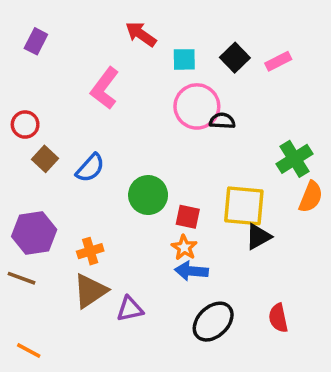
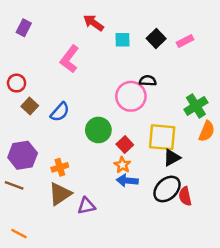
pink circle: (197, 106) -> (131, 96), moved
red square: (188, 217) -> (125, 144), turned 35
red semicircle: (278, 318) -> (185, 196), moved
black ellipse: (213, 322) -> (167, 189), moved

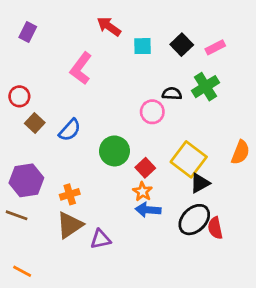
pink circle: (131, 96) -> (152, 112), size x0.7
green cross: (196, 106) -> (205, 87), moved
yellow square: (162, 137) -> (189, 159), turned 32

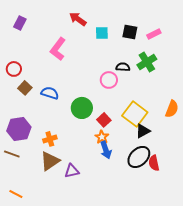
black square: (182, 45) -> (130, 32), turned -35
blue semicircle: (70, 130) -> (50, 93), turned -114
blue arrow: (148, 210) -> (106, 150), turned -114

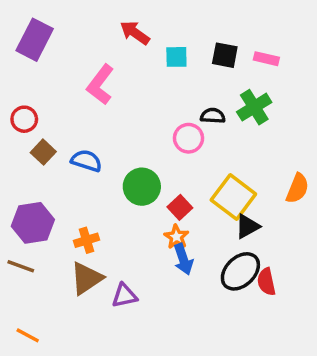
purple rectangle: (20, 23) -> (35, 40), size x1.6
pink rectangle: (154, 34) -> (266, 59), turned 40

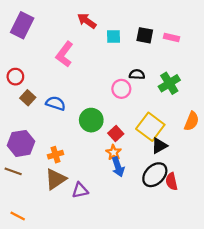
green cross: (254, 107) -> (169, 83), moved

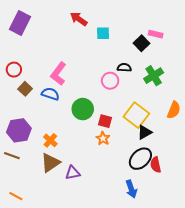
black square: (145, 35) -> (141, 43), moved, turned 35
pink L-shape: (64, 54) -> (58, 74), moved
red square: (116, 133) -> (105, 121), turned -32
orange cross: (56, 155) -> (50, 140), turned -32
blue arrow: (118, 167) -> (131, 189), moved

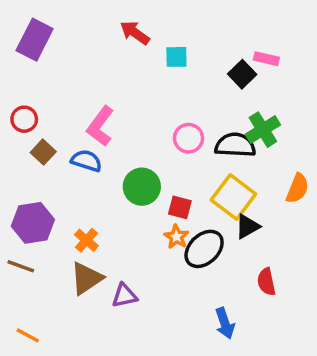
black semicircle: (124, 68) -> (235, 145), moved, size x1.6
black ellipse: (140, 159) -> (204, 249), moved

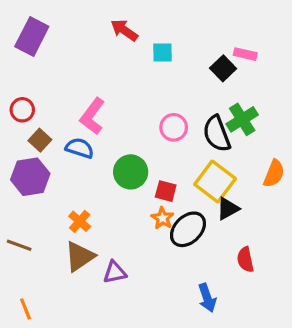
black semicircle: (235, 145) -> (217, 134), turned -114
purple hexagon: (33, 223) -> (30, 177), moved
orange line: (28, 335) -> (25, 309), turned 40

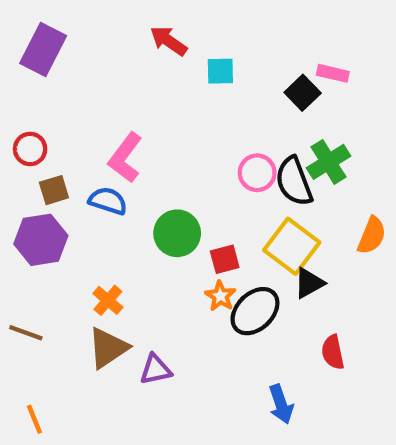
pink circle: (174, 127) -> (257, 173), moved
brown square: (40, 140) -> (54, 190), turned 30
red square: (166, 191) -> (225, 259), turned -30

